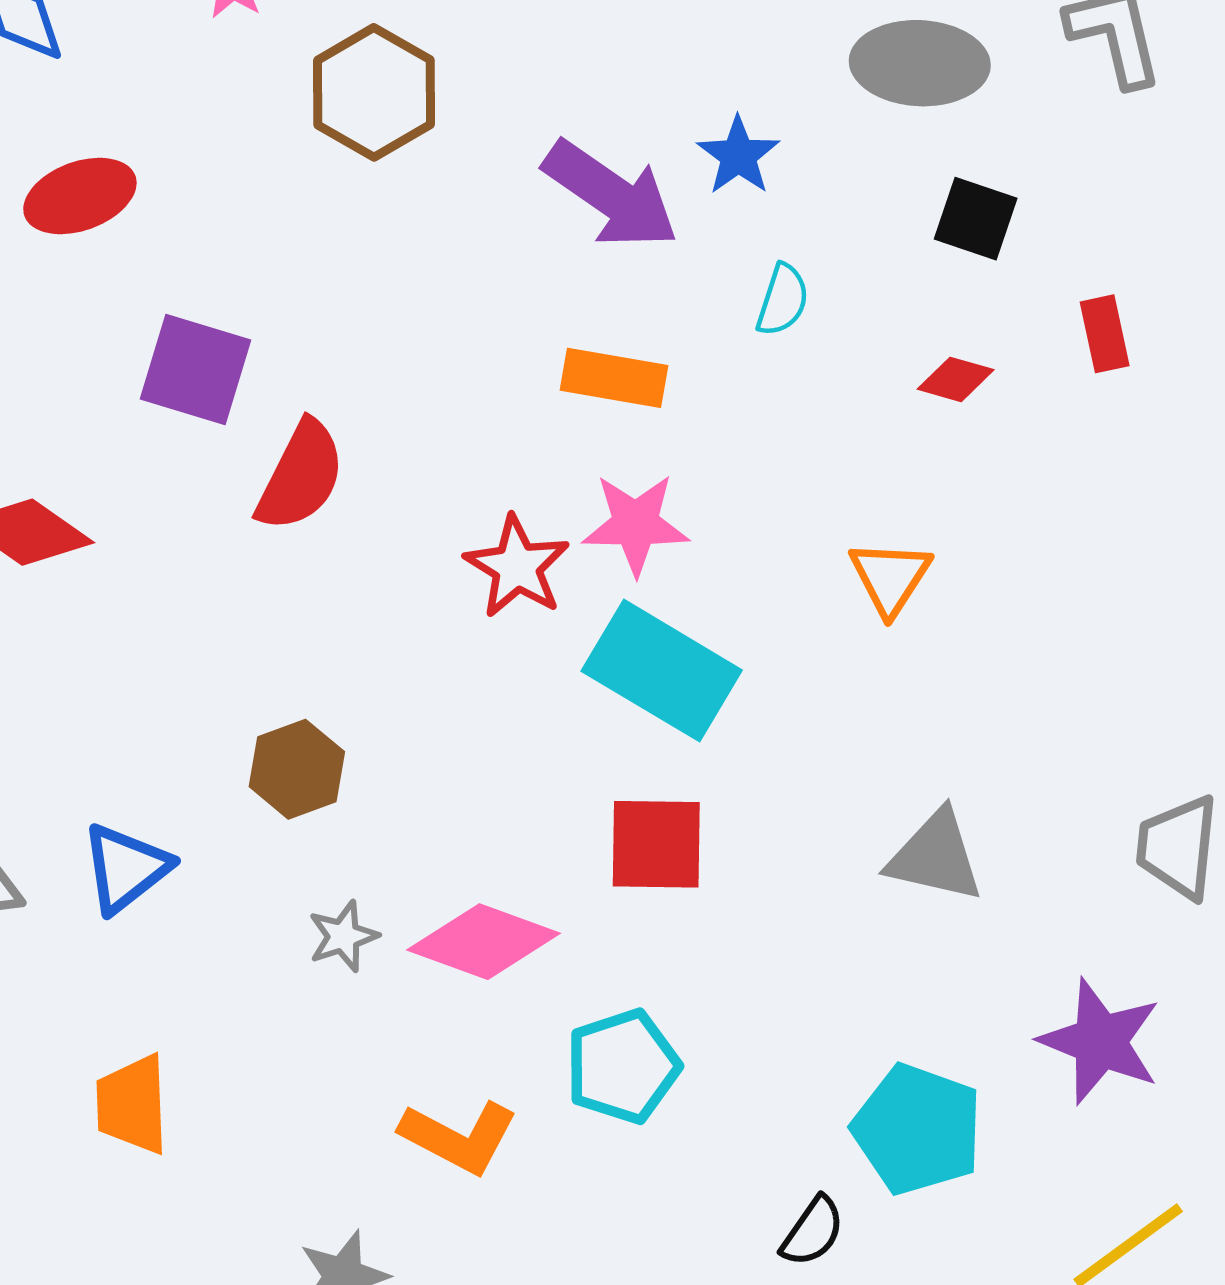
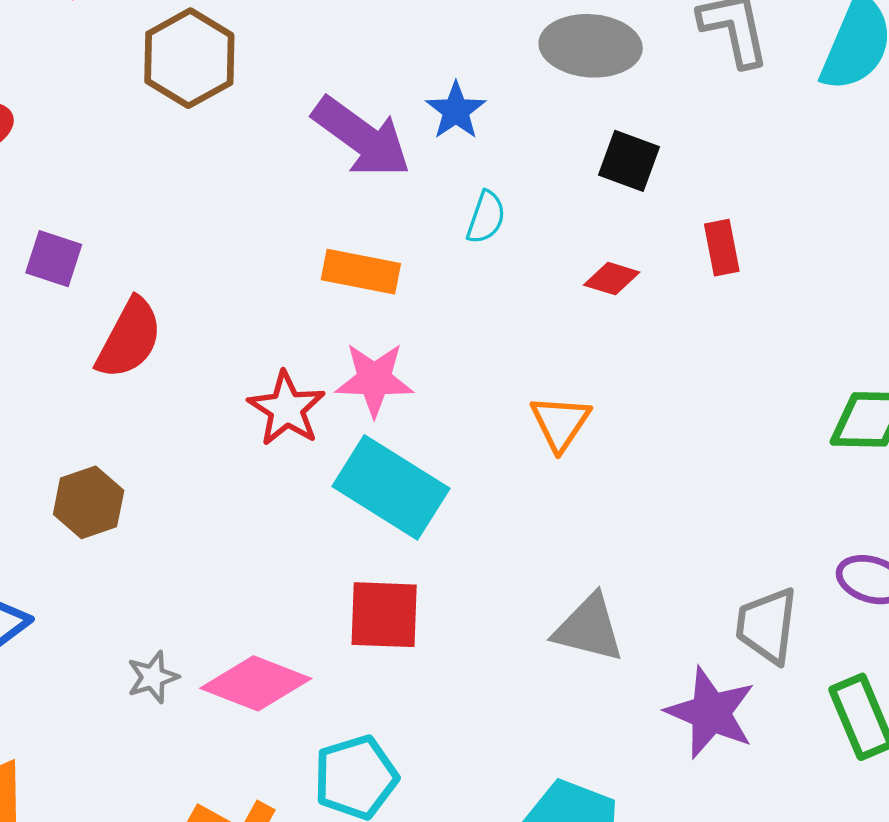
purple square: (195, 370) -> (54, 259), size x0.7
brown hexagon: (297, 769) -> (89, 502), moved
purple star: (1100, 1041) -> (711, 713), moved

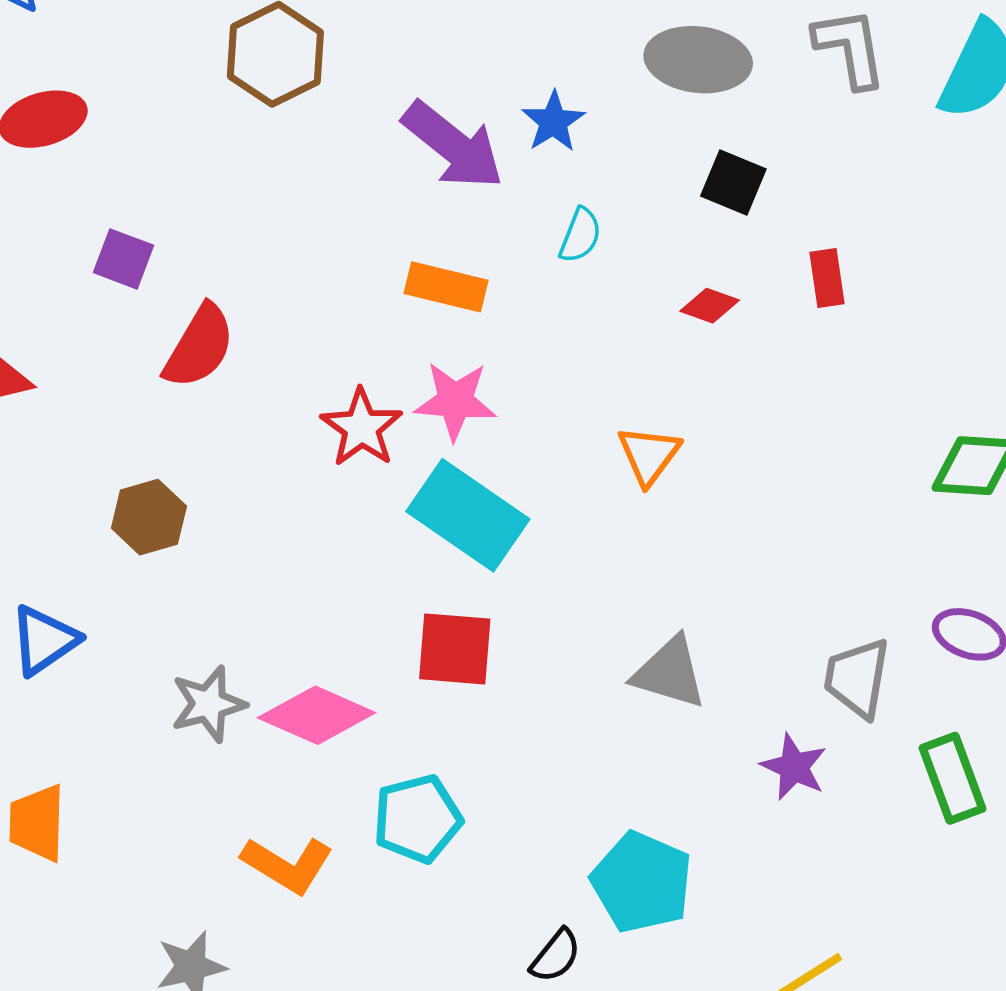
gray star: (153, 677) -> (208, 704), size x1.4
purple star: (711, 713) -> (794, 767), size x0.7

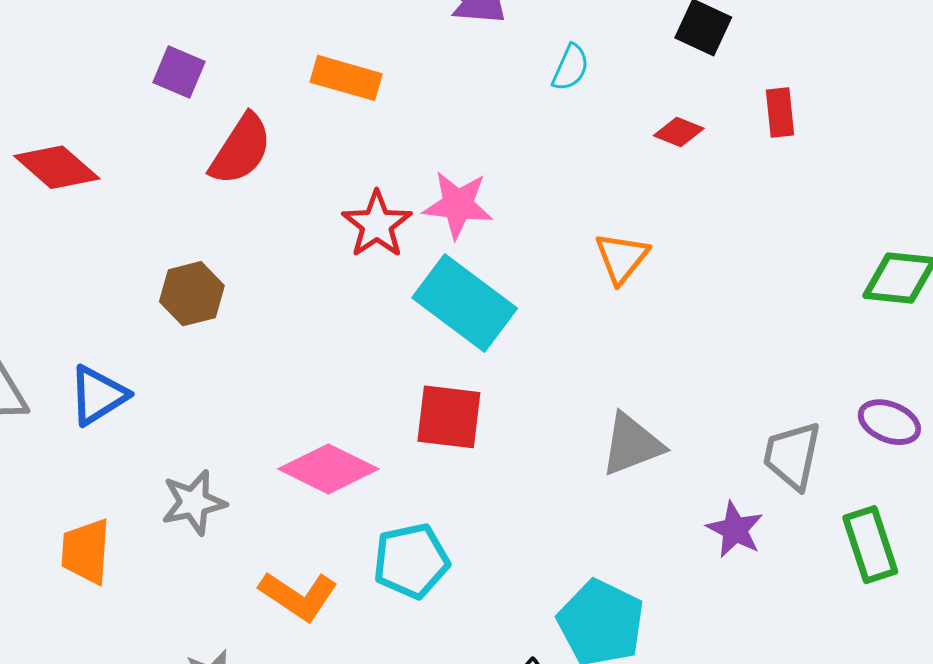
orange rectangle: (446, 287) -> (346, 78), moved
gray triangle: (670, 673) -> (632, 445), turned -40
gray star: (208, 704) -> (194, 502), moved

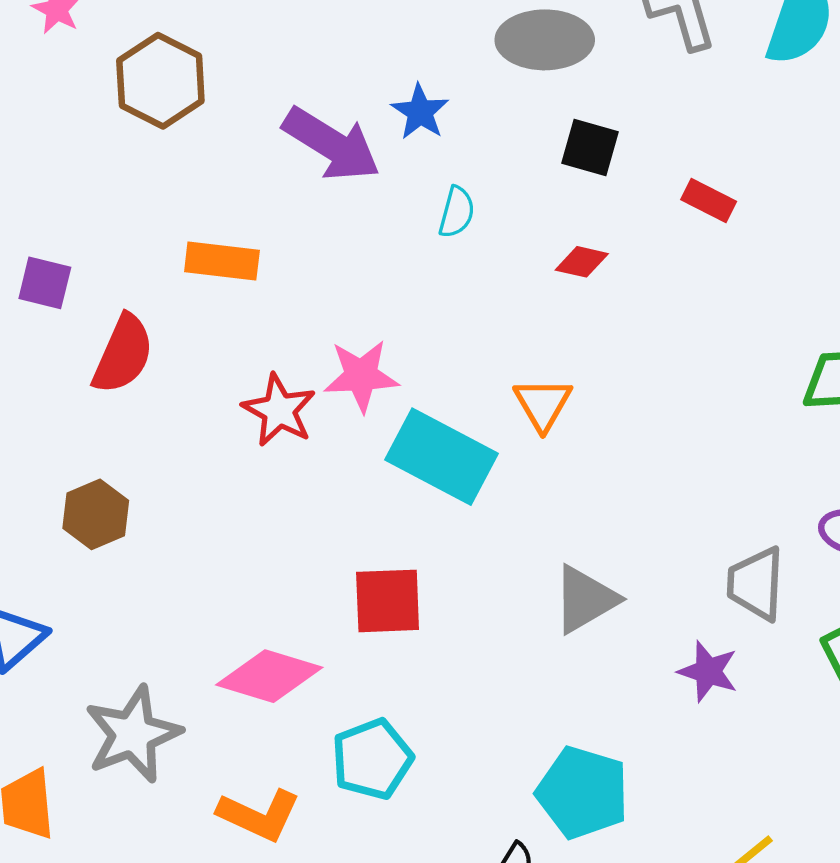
red rectangle: (780, 112) -> (709, 201), moved, turned -48
cyan rectangle: (465, 303) -> (442, 457), moved
gray star: (194, 502) -> (133, 734), size x1.4

